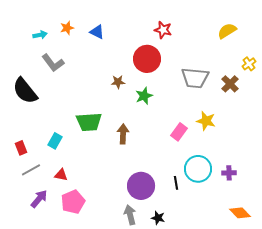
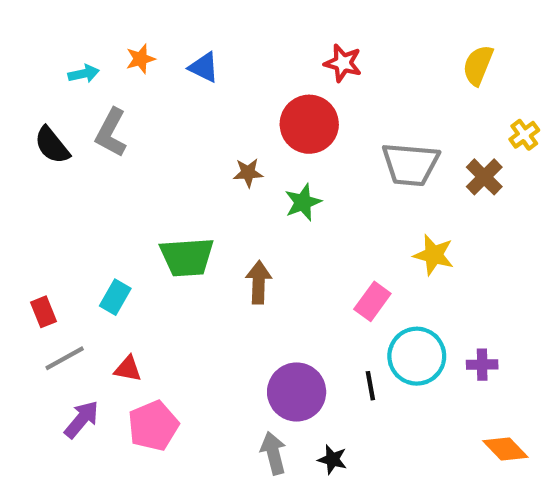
yellow semicircle: (227, 31) -> (478, 65), turned -36
gray L-shape: (53, 63) -> (111, 133), turned 65
black semicircle: (25, 91) -> (52, 145), moved, size x0.7
pink rectangle: (179, 132) -> (372, 301), moved

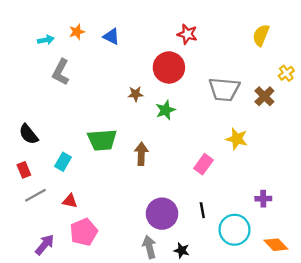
black semicircle: (52, 145) -> (29, 134), moved
cyan circle: (417, 356) -> (235, 230), moved
purple arrow: (82, 419) -> (45, 245), moved

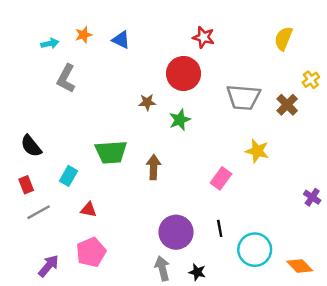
purple cross: (263, 199) -> (312, 197), moved, turned 35
red triangle: (70, 201) -> (89, 210), moved

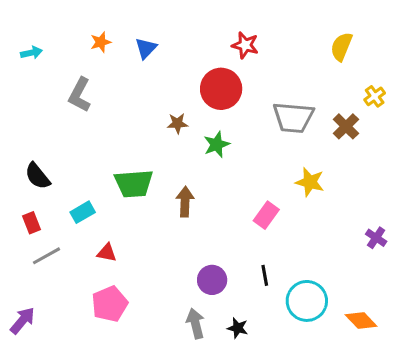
blue triangle: (121, 40) -> (146, 48), turned 48
cyan arrow: (50, 44) -> (31, 53), moved
cyan rectangle: (69, 176) -> (83, 212), turned 30
purple circle: (176, 232) -> (212, 280), size x0.7
purple arrow: (49, 266) -> (22, 321), moved

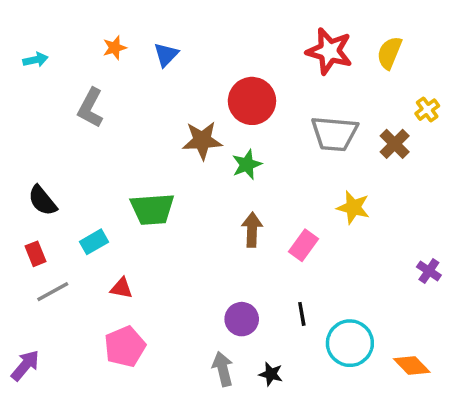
red star: (245, 45) -> (329, 51), moved, size x1.5
brown star: (177, 123) -> (202, 140), size x1.6
brown arrow: (185, 202) -> (252, 230), moved

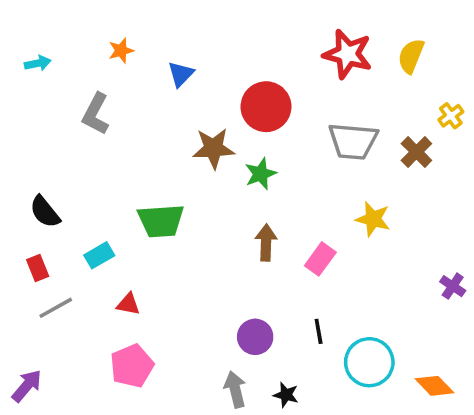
blue triangle: (166, 55) -> (181, 74), moved

